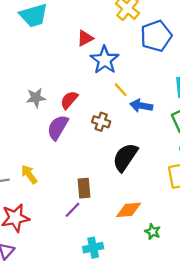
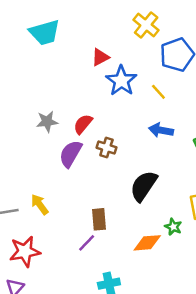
yellow line: (121, 90) -> (158, 92), moved
brown cross: (101, 122) -> (106, 148), moved
green star: (153, 232) -> (173, 227), moved

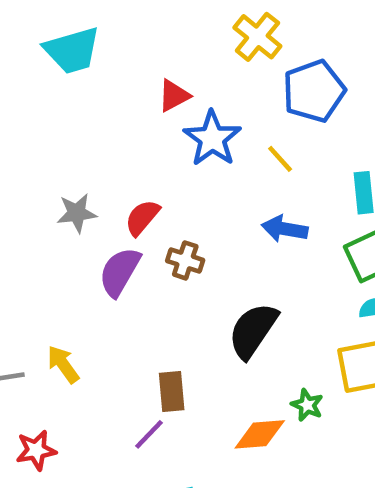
red star: (25, 251) -> (36, 450), size x0.7

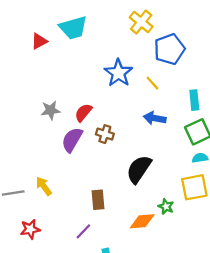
cyan trapezoid: (72, 50) -> (73, 28), moved
red triangle: (174, 96) -> (39, 41), moved
purple line: (149, 434) -> (83, 231), moved

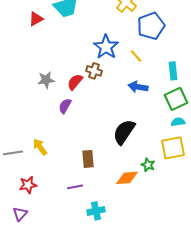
brown cross: (105, 134) -> (94, 71), moved
purple semicircle: (72, 140) -> (65, 106), size x0.7
purple line: (83, 231) -> (75, 187), turned 35

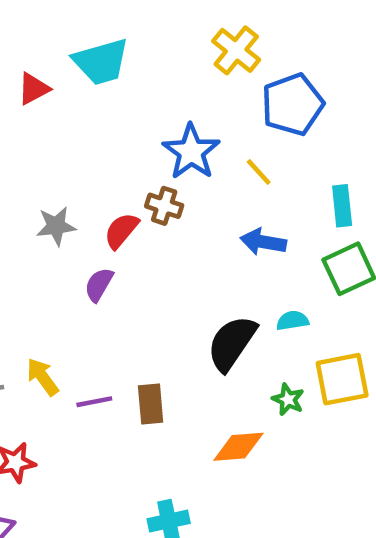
cyan semicircle: (178, 122) -> (292, 321), moved
green star: (148, 165) -> (288, 399), moved
purple line: (75, 187) -> (94, 402), moved

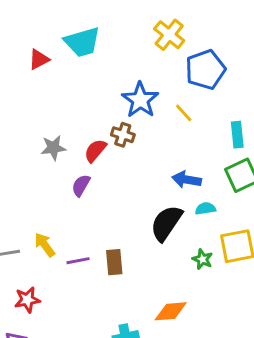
blue arrow: (263, 242) -> (187, 180), moved
orange diamond: (238, 447) -> (171, 311), moved

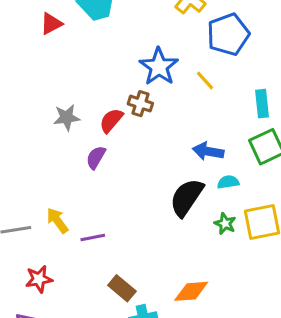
green star: (203, 259) -> (225, 224), moved
brown rectangle: (114, 262) -> (122, 288), moved, turned -45

